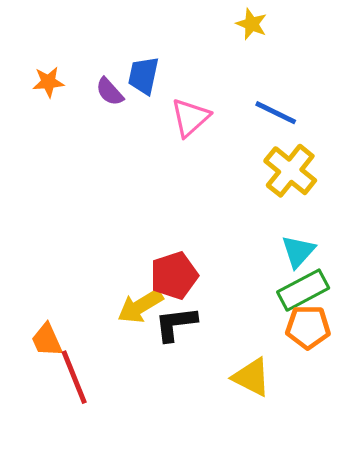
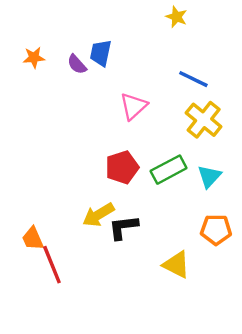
pink triangle: (190, 117) -> (133, 106), moved
red pentagon: (174, 276) -> (122, 167), moved
green rectangle: (303, 290) -> (169, 170), moved

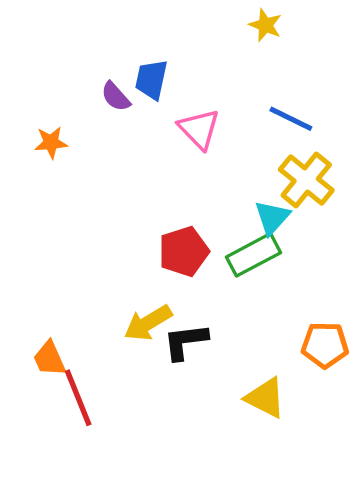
orange star: (34, 58) -> (51, 143), moved
pink triangle: (133, 106) -> (199, 129), moved, turned -32
cyan triangle: (209, 176) -> (272, 217), moved

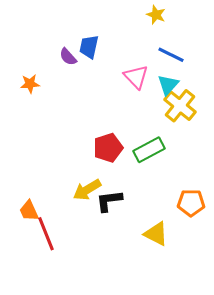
blue line: (291, 119) -> (171, 55), moved
pink triangle: (199, 129) -> (136, 77), moved
cyan triangle: (272, 217) -> (168, 85), moved

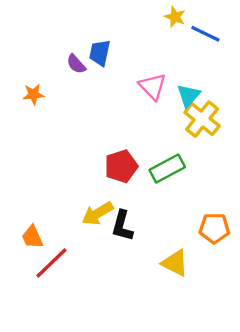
blue line: (171, 55) -> (205, 34), moved
black L-shape: (109, 201) -> (122, 226), turned -68
red line: (46, 234) -> (51, 263), turned 68

